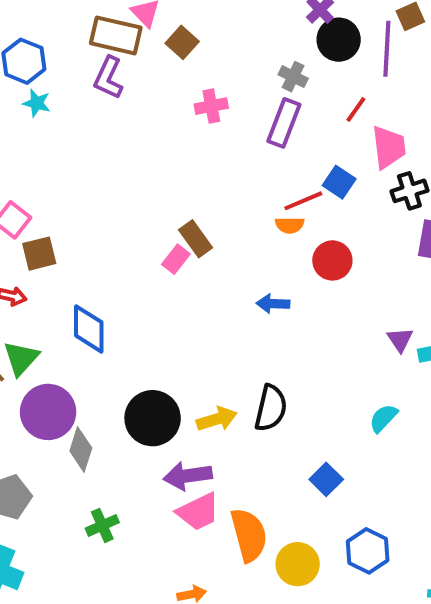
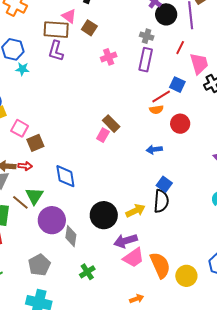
blue square: (326, 479) -> (164, 184), moved

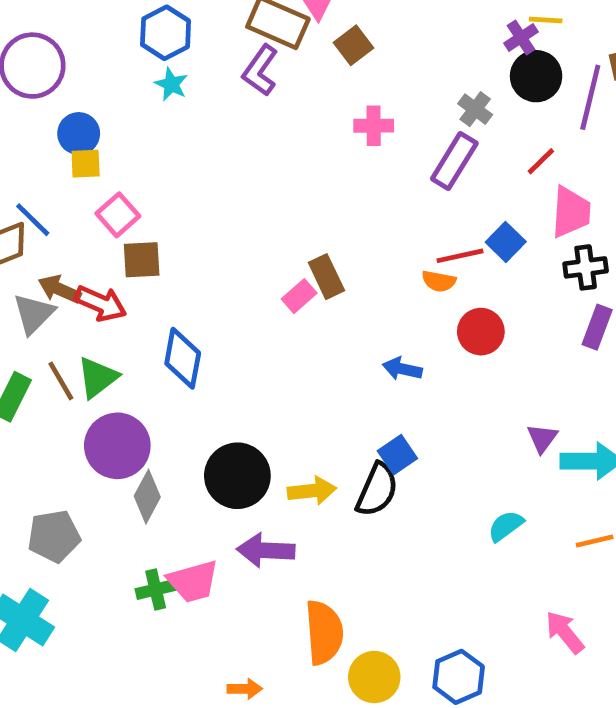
red arrow: (25, 166) -> (100, 303), size x1.5
pink trapezoid: (134, 258) -> (193, 581), moved

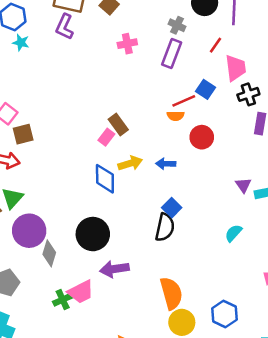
blue diamond: (183, 358) -> (105, 179), moved
yellow arrow: (312, 491) -> (130, 163), moved
orange semicircle: (324, 632) -> (171, 293), moved

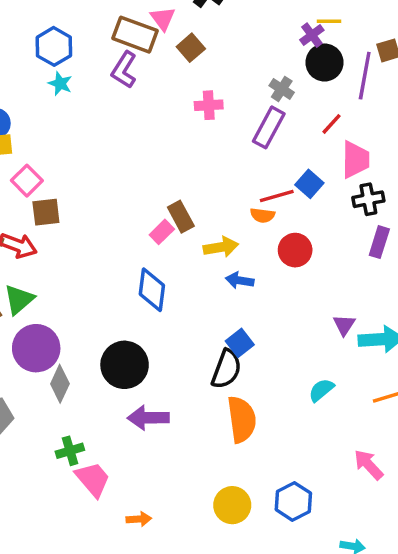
yellow arrow: (130, 163) -> (221, 247), moved
pink trapezoid: (81, 292) -> (93, 479), moved, turned -112
orange semicircle: (171, 293) -> (242, 419), moved

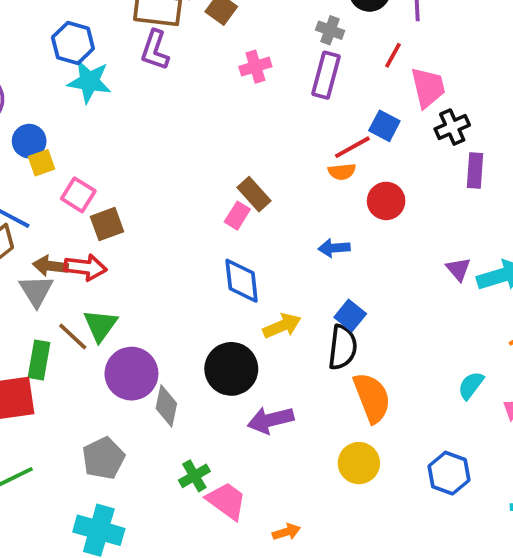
cyan star: (60, 84) -> (89, 81), size x1.6
yellow arrow: (221, 247) -> (282, 326), moved
cyan semicircle: (321, 390) -> (471, 385), moved
yellow circle: (232, 505) -> (359, 463), moved

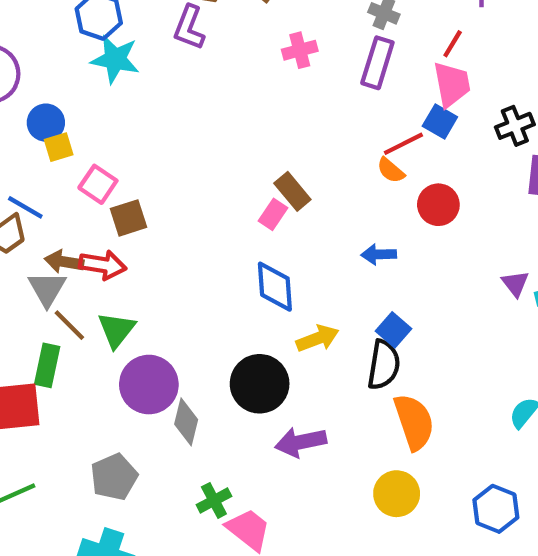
pink trapezoid: (428, 88) -> (452, 84), moved
orange semicircle: (342, 172) -> (391, 170), turned 44
brown line: (73, 336) -> (69, 325), moved

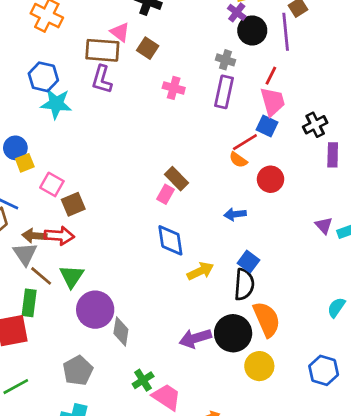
pink cross: (300, 50) -> (174, 88), turned 35
black circle: (260, 384) -> (233, 333), moved

